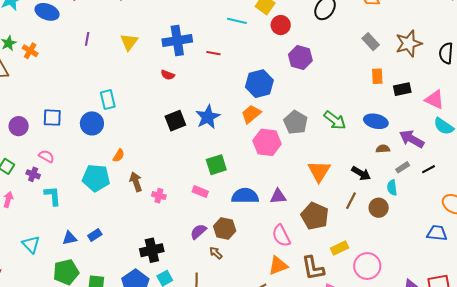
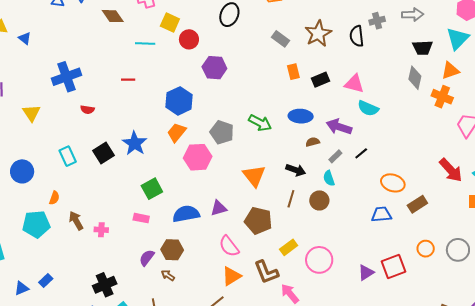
blue cross: (177, 41) -> (66, 77), moved
yellow triangle: (129, 42) -> (31, 113), moved
cyan rectangle: (108, 100) -> (68, 156), moved

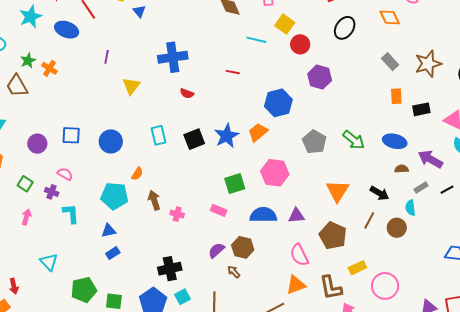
orange trapezoid: (177, 132) -> (258, 132), moved
pink hexagon: (198, 157) -> (275, 173), moved
blue triangle: (21, 288) -> (109, 231), moved

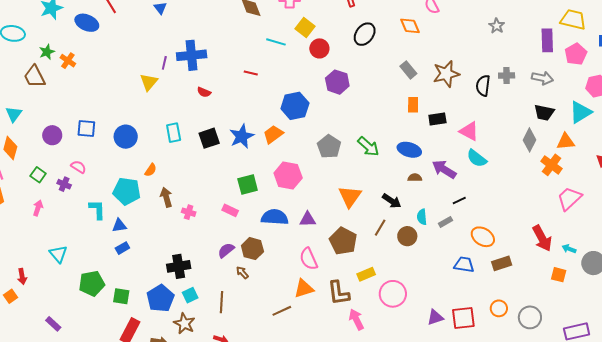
purple line: (107, 57) -> (164, 63), moved
gray rectangle: (421, 188) -> (445, 222), moved
cyan L-shape: (71, 214) -> (97, 210), moved

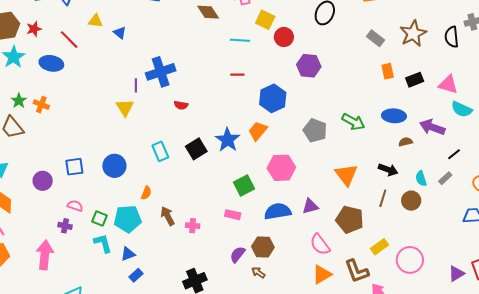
red line: (251, 73) -> (237, 75), moved
green square: (38, 175) -> (99, 219), moved
pink arrow: (38, 208) -> (45, 255), size x1.8

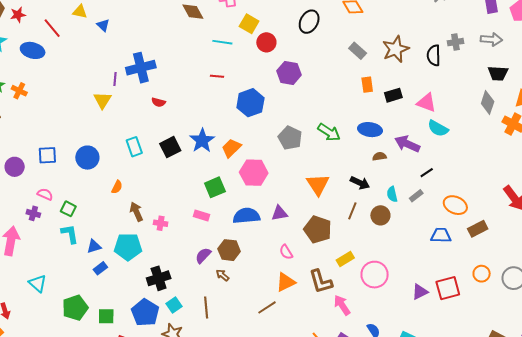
orange trapezoid: (258, 131) -> (231, 148), moved
cyan pentagon: (128, 219) -> (128, 247), moved
pink semicircle: (320, 244) -> (286, 252), size x0.7

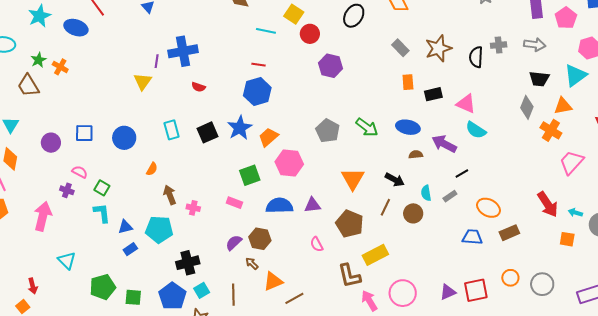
blue hexagon: (250, 103) -> (257, 92), moved
yellow rectangle: (345, 259) -> (375, 255), size x1.4
pink circle: (375, 275) -> (403, 293), moved
orange triangle: (286, 282) -> (273, 281), moved

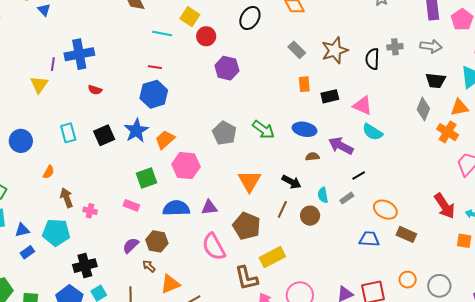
brown rectangle: (509, 233) -> (406, 234), turned 48
pink semicircle: (317, 244) -> (214, 247), size x1.8

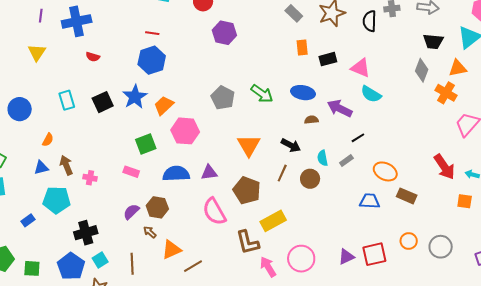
purple line: (53, 64) -> (41, 16), moved
blue triangle: (22, 230) -> (41, 168), moved

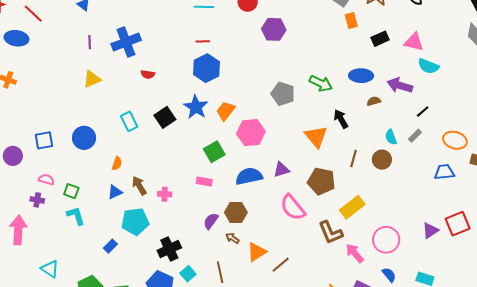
orange rectangle: (302, 48) -> (351, 20), moved
yellow triangle: (37, 53) -> (92, 79), turned 42
black arrow: (291, 145) -> (341, 119), moved, turned -138

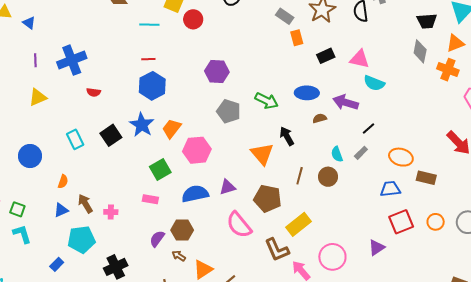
purple hexagon: (274, 29) -> (217, 71), moved
red square: (458, 224) -> (401, 222), moved

